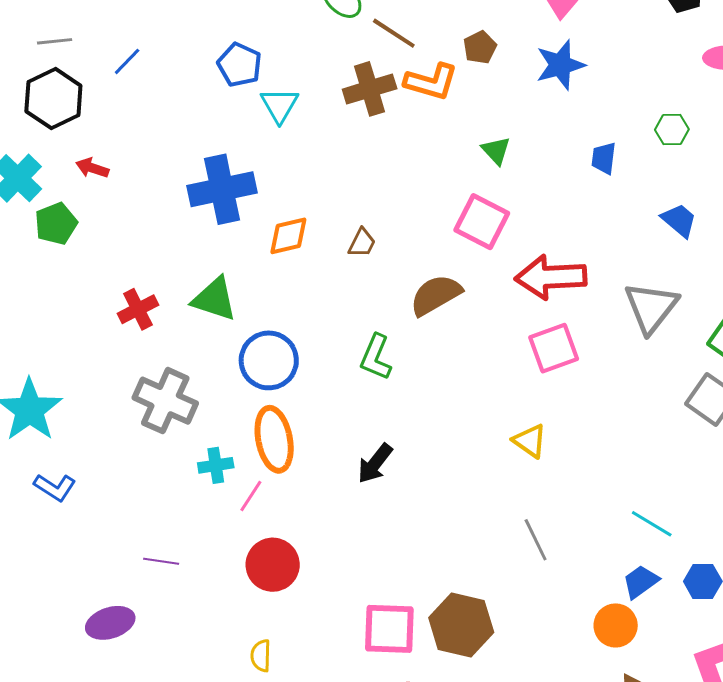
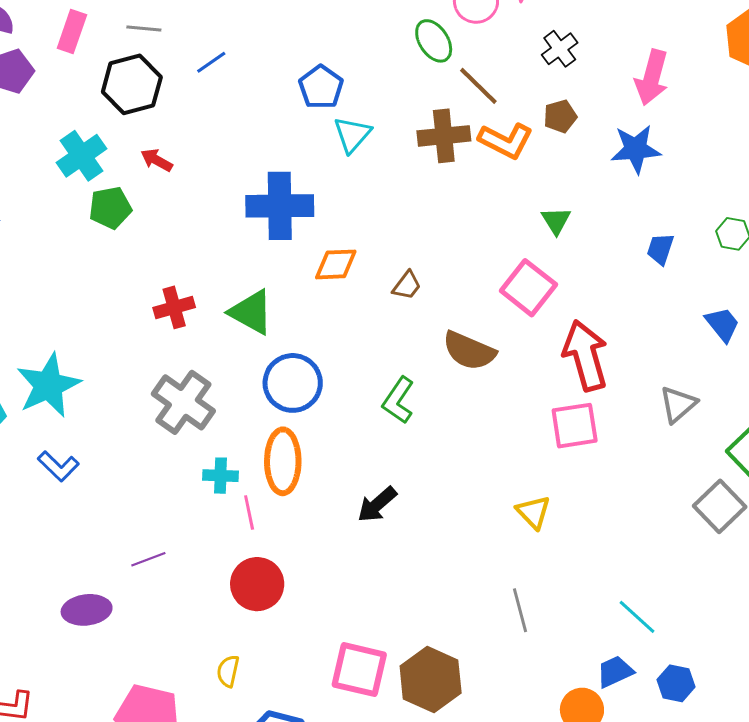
red arrow: (551, 277) -> (585, 355), turned 66
brown semicircle: (436, 295) -> (469, 351), turned -138
gray triangle: (651, 307) -> (678, 404), size x0.7
pink line: (251, 496) -> (249, 512), turned -56
purple line: (161, 561) -> (148, 559), turned -40

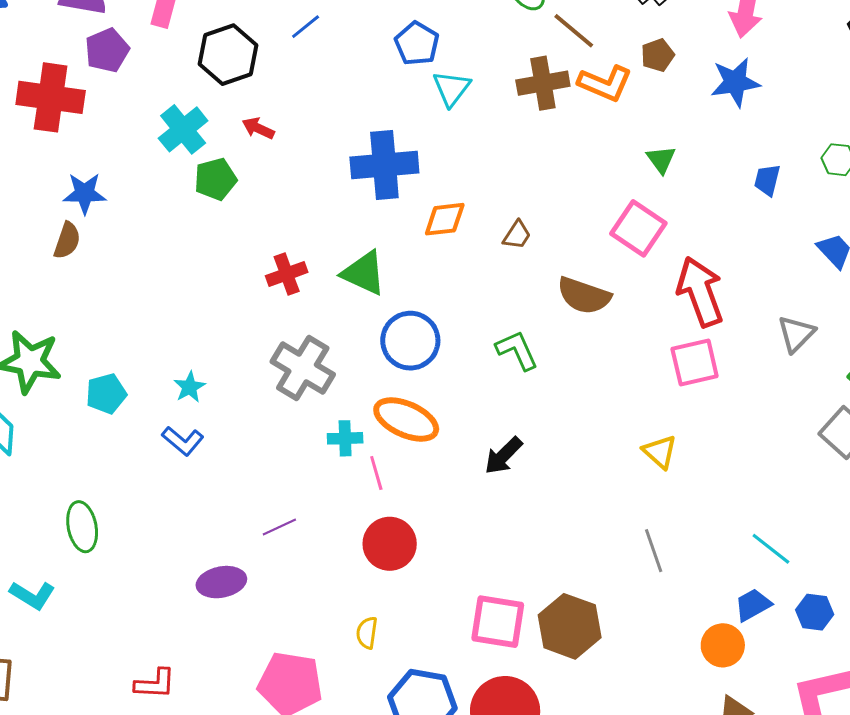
cyan star: (48, 385) -> (190, 387), moved, size x0.5
green L-shape: (398, 400) -> (517, 350), turned 126
orange ellipse: (283, 461) -> (406, 419), turned -62

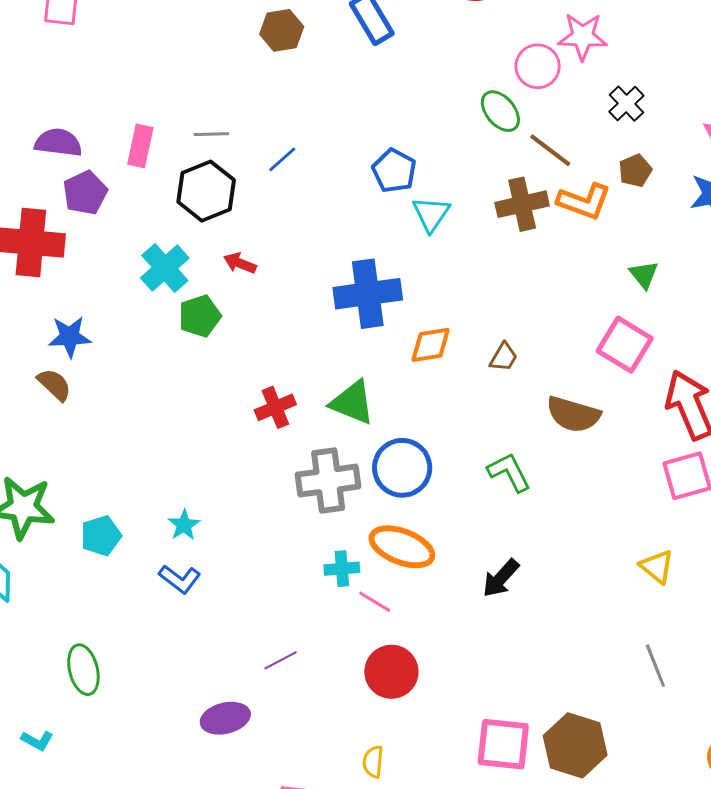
brown semicircle: (67, 240) -> (54, 385), turned -63
gray cross: (303, 368) -> (328, 481), moved, turned -36
pink line: (376, 473) -> (375, 602), turned -40
cyan L-shape: (32, 595) -> (37, 741), size x0.7

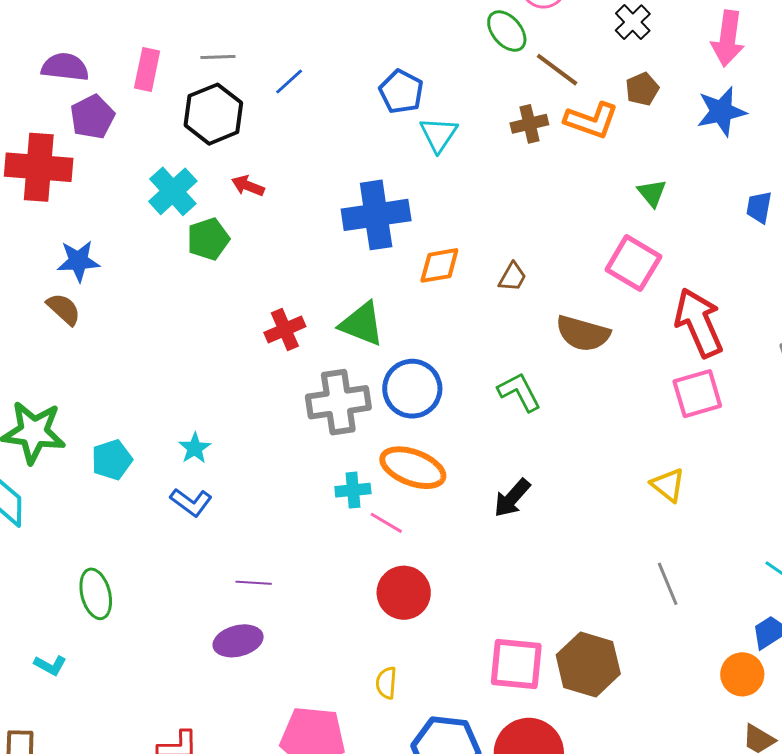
brown cross: (522, 204) -> (529, 124), size x0.7
purple line: (280, 660) -> (254, 583), moved, turned 32

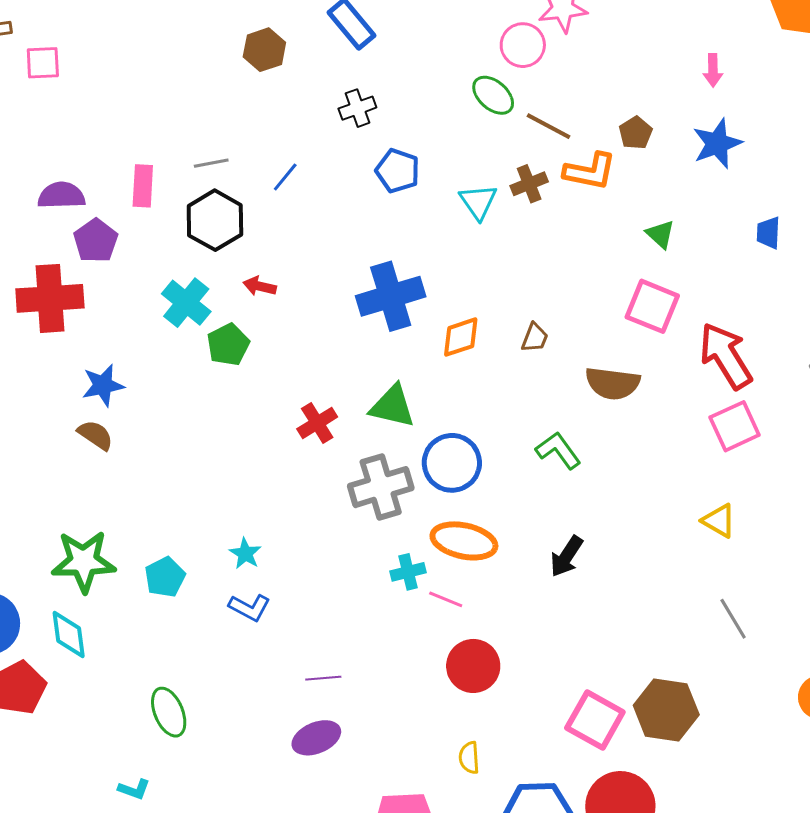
black cross: (633, 22) -> (357, 108), moved, turned 33
pink arrow: (728, 38) -> (713, 70), size x0.6
cyan triangle: (438, 134) -> (478, 202), moved
pink square: (516, 664) -> (595, 720), turned 32

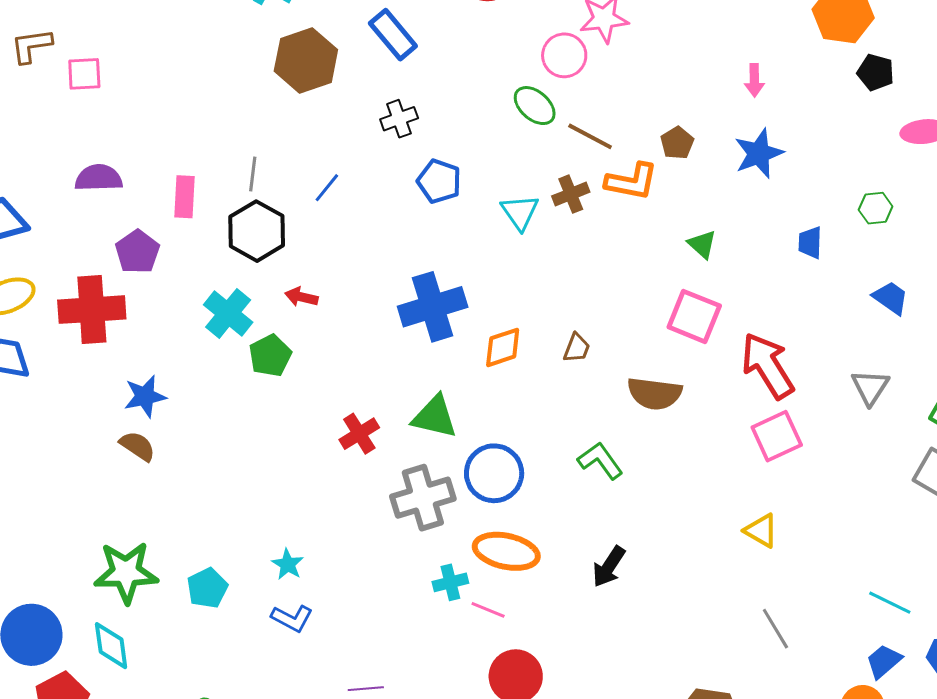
brown hexagon: (264, 50) -> (306, 60), size x1.5
gray line: (211, 163) -> (253, 174), turned -72
purple semicircle: (61, 195) -> (99, 178), moved

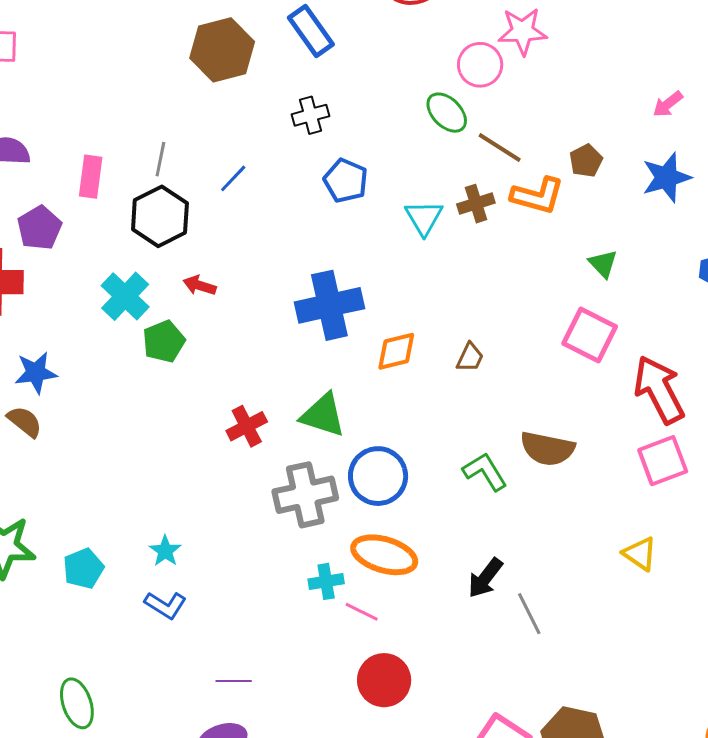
pink arrow: (754, 80) -> (668, 104), turned 48
brown semicircle: (655, 393) -> (547, 449), moved
gray line: (775, 629) -> (529, 614), moved

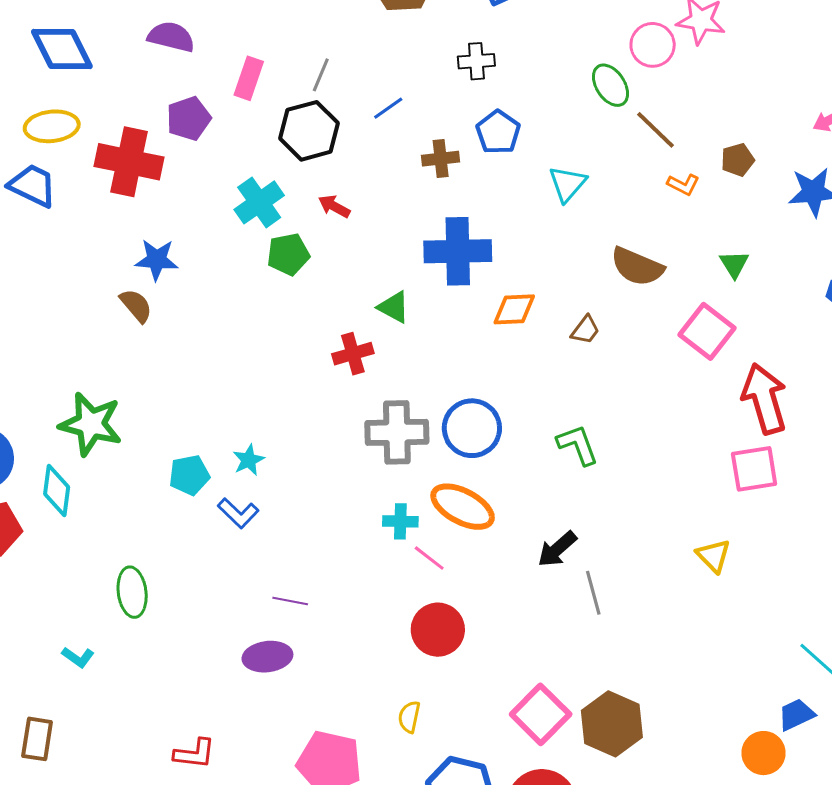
orange L-shape: (537, 196) -> (683, 185), size x0.6
brown cross: (476, 204) -> (441, 159), moved
green triangle: (323, 415) -> (394, 307), moved, size x0.7
brown semicircle: (547, 449) -> (637, 267), moved
cyan pentagon: (83, 568) -> (189, 475), moved

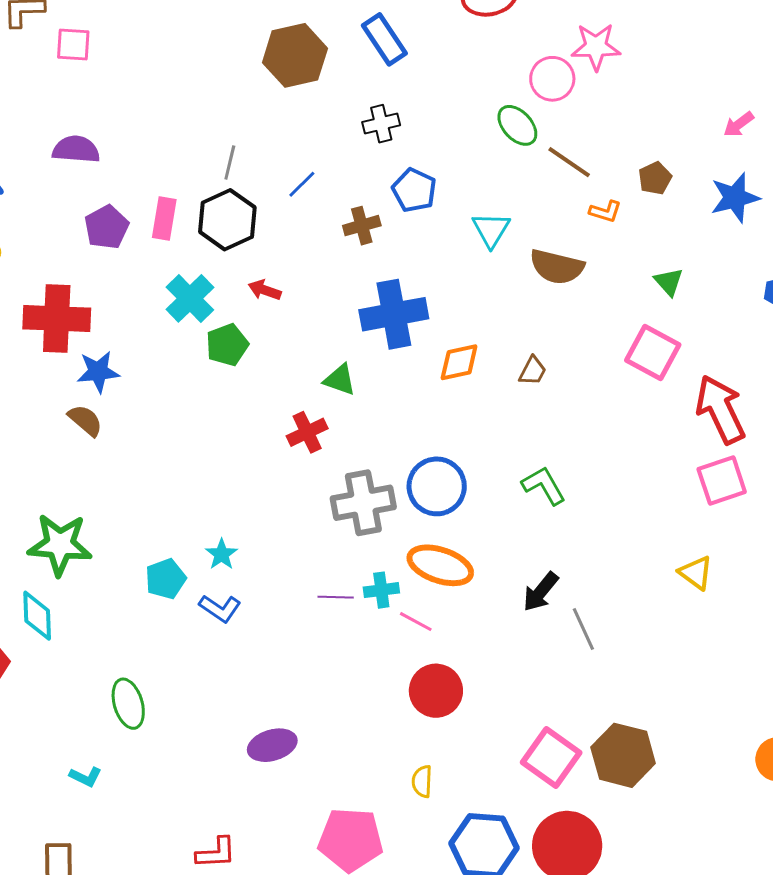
pink rectangle: (249, 78) -> (164, 219), moved
red cross: (129, 162) -> (57, 318), moved
brown semicircle: (637, 267) -> (557, 267), moved
purple line: (290, 601) -> (336, 597), moved

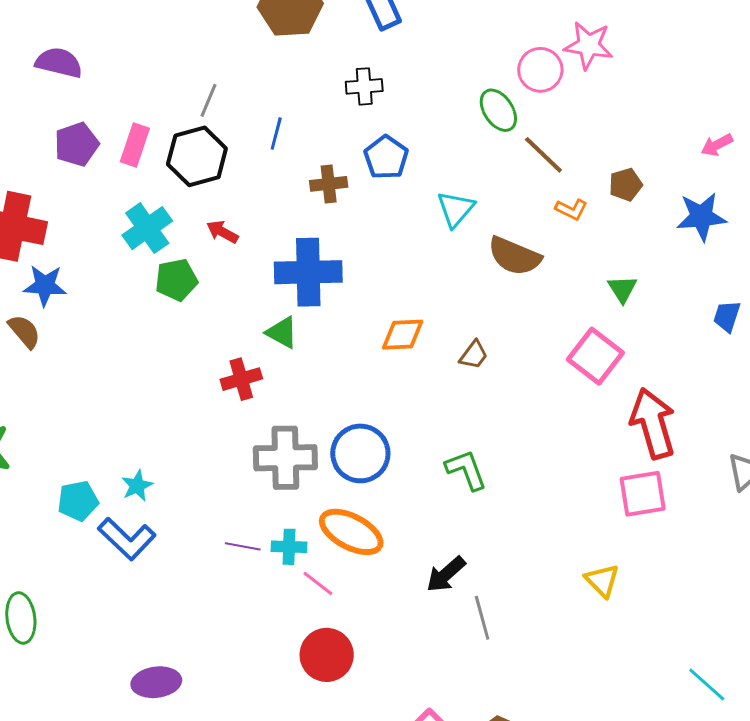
blue line: (302, 184) -> (276, 133), turned -40
blue cross: (394, 314) -> (308, 272), moved
blue L-shape: (220, 608) -> (127, 539), size x1.4

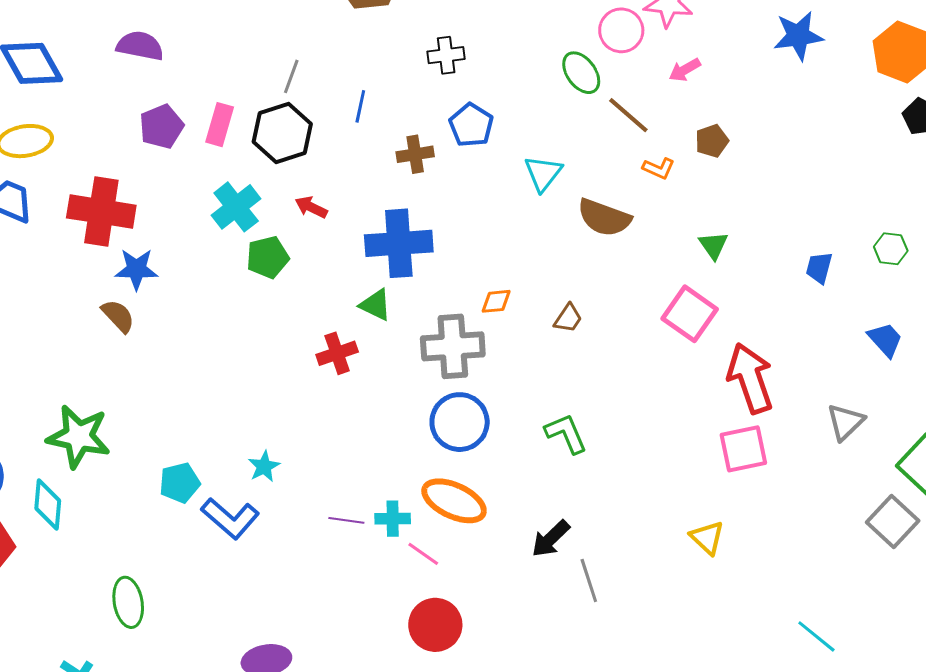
pink arrow: (717, 145) -> (685, 70), moved
blue star: (701, 217) -> (798, 36), moved
orange diamond: (403, 335) -> (496, 301), size x0.7
gray cross: (285, 458) -> (453, 346), moved
cyan star: (137, 486) -> (264, 467), moved

